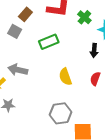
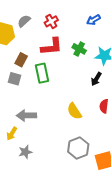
green rectangle: (49, 42) -> (42, 73), moved, turned -66
black arrow: (94, 50) -> (96, 79), turned 40

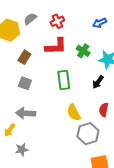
green rectangle: (42, 73) -> (64, 80), moved
gray square: (15, 79) -> (25, 83), moved
gray hexagon: (78, 148) -> (88, 134), moved

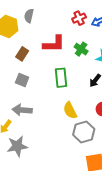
gray semicircle: (30, 19) -> (29, 16), turned -40
red cross: (57, 21) -> (79, 18), moved
gray star: (22, 150) -> (17, 146), size x1.5

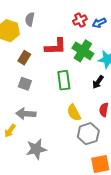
green cross: (81, 49) -> (83, 51), size x1.5
gray star: (17, 146) -> (36, 149), moved

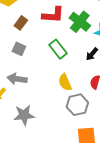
green rectangle: (64, 80) -> (58, 49), turned -36

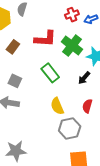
gray square: (19, 49) -> (15, 81), moved
gray star: (24, 115) -> (16, 151), moved

